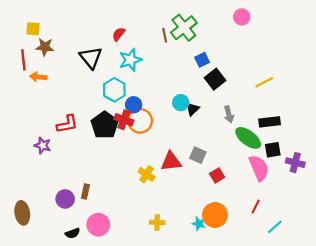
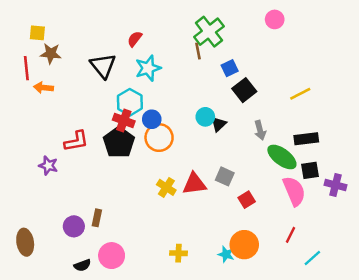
brown line: (165, 35) -> (198, 51), moved
red cross: (124, 120) -> (124, 120), moved
yellow cross: (146, 174) -> (166, 187), moved

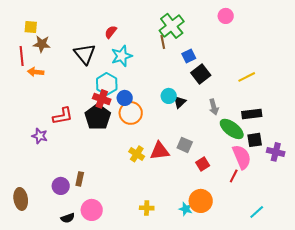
red line: (290, 235) -> (234, 176), moved

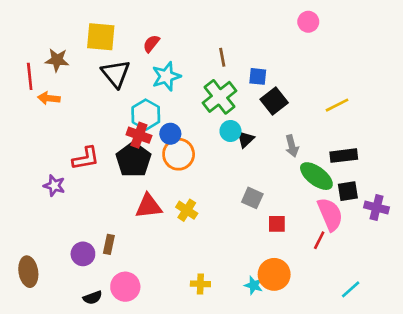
green cross: (172, 26) -> (220, 97), moved
yellow square: (31, 27) -> (101, 37), moved, size x1.6
blue square: (189, 56) -> (258, 76), turned 32
red triangle: (160, 151) -> (149, 206), moved
red square: (203, 164) -> (277, 224), turned 32

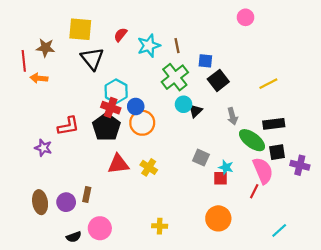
cyan star: (166, 76) -> (149, 46), moved
brown ellipse: (28, 272) -> (40, 202), moved
cyan star: (254, 285) -> (226, 167), moved

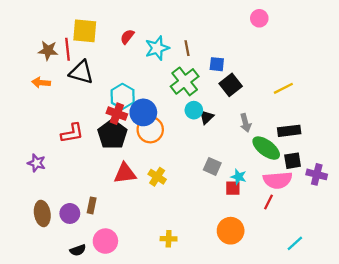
black triangle: (92, 59) -> (81, 72), moved, turned -35
red line: (24, 61) -> (68, 49), moved
blue circle: (136, 106) -> (143, 112), size x1.5
purple star: (43, 148) -> (37, 163), moved
pink semicircle: (263, 171) -> (278, 180), turned 108

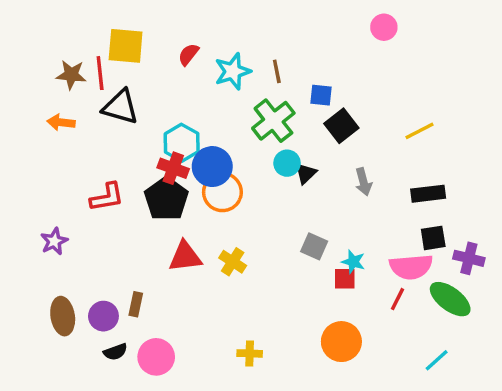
green ellipse: (266, 148) -> (450, 299), moved
purple star: (37, 163) -> (54, 241), turned 30
black semicircle: (78, 250) -> (115, 352), moved

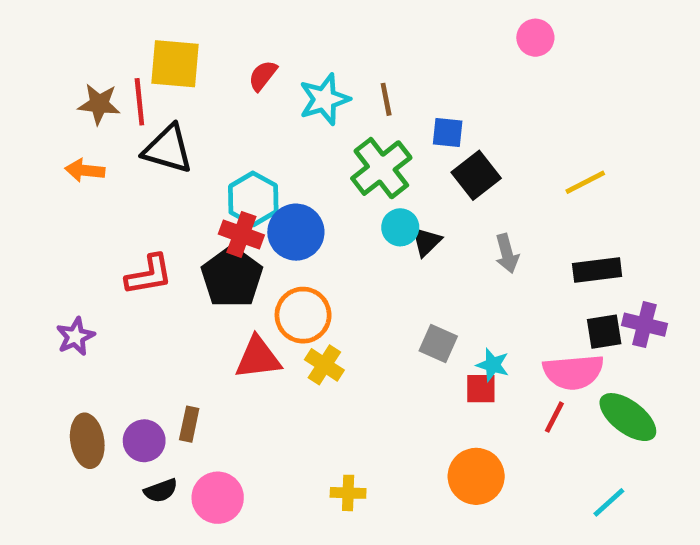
orange circle: (222, 192) -> (303, 315), moved
purple cross: (469, 258) -> (644, 325), moved

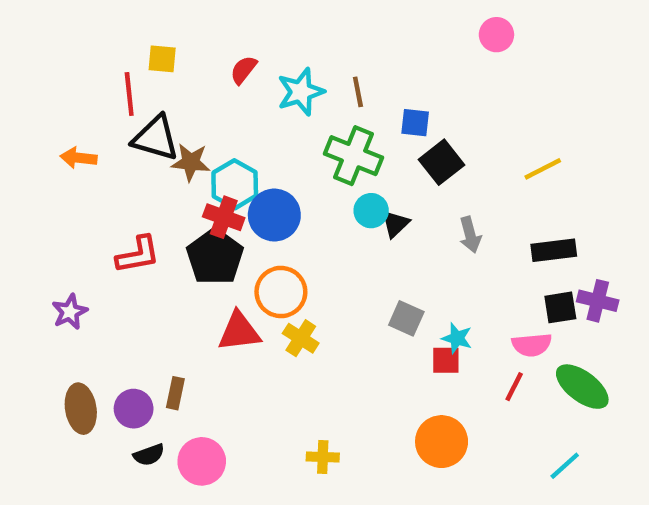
yellow square: (175, 64) -> (162, 59), size x0.6
brown star: (99, 104) -> (191, 162), moved
green cross: (381, 168) -> (354, 156), turned -30
pink semicircle: (573, 372) -> (532, 345), size x0.7

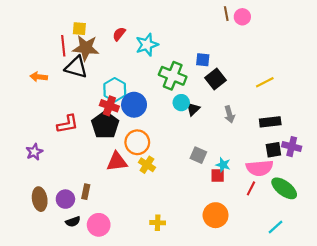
brown line: (358, 92) -> (226, 14), moved
brown star: (191, 162) -> (86, 48), moved, size x1.4
pink semicircle: (532, 345) -> (259, 168), size x1.4

